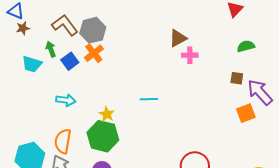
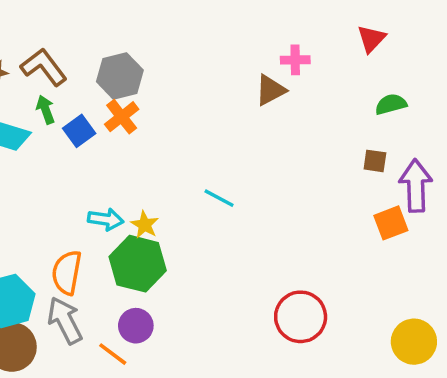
brown L-shape: (65, 25) -> (44, 67), moved
pink cross: (190, 55) -> (295, 60), moved
purple arrow: (260, 92) -> (416, 186), turned 40
cyan line: (149, 99) -> (219, 198), turned 30
cyan arrow: (66, 100) -> (106, 219), moved

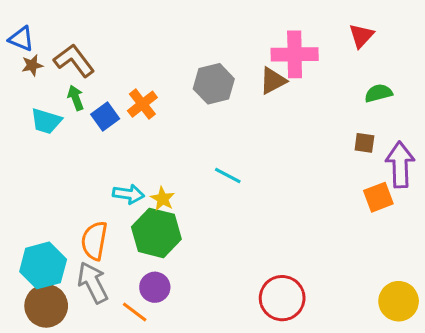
pink cross: (295, 60) -> (295, 54), size x1.8
gray hexagon: (120, 76) -> (214, 84), moved
red circle: (301, 317) -> (282, 298), moved

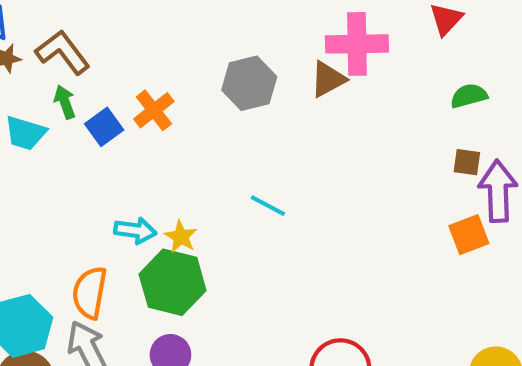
brown square: (364, 143) -> (467, 162), moved

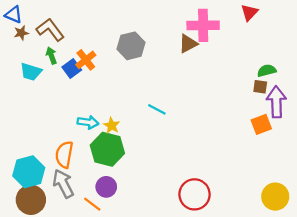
gray hexagon: (249, 83) -> (131, 46), moved
green semicircle: (469, 96) -> (267, 71), moved
orange cross: (154, 110) -> (86, 60), moved

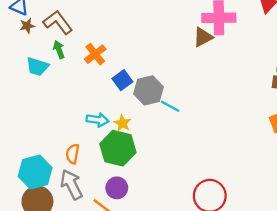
gray hexagon: (131, 46) -> (149, 90), moved
blue square: (72, 68) -> (122, 80), moved
orange semicircle: (64, 155) -> (73, 154), size x0.7

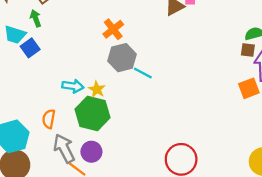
orange cross: (95, 54) -> (113, 29), moved
blue square: (122, 80) -> (30, 48), moved
gray arrow: (71, 184) -> (64, 148), moved

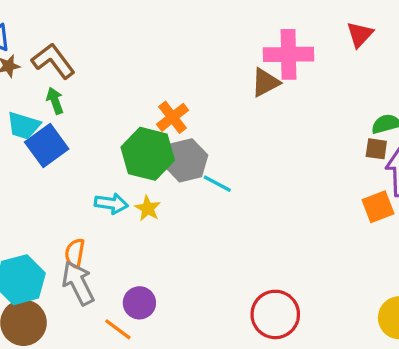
blue square: (30, 48) -> (47, 145), size x1.4
green hexagon: (93, 113) -> (148, 154), moved
gray arrow: (64, 148) -> (78, 283), moved

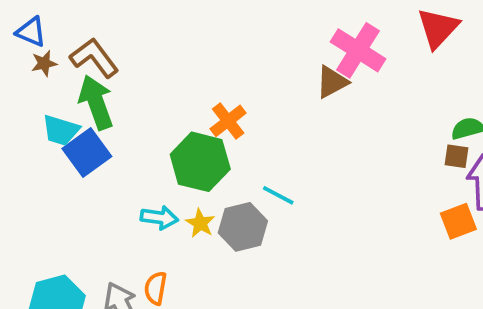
red triangle: (360, 34) -> (438, 28), size x1.4
pink cross: (289, 54) -> (358, 50), turned 33
green arrow: (55, 101) -> (96, 102), size x1.8
gray hexagon: (186, 160) -> (243, 227), moved
orange semicircle: (75, 253) -> (156, 288), moved

